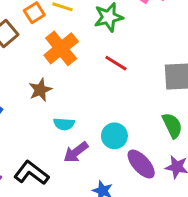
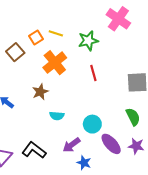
red line: (116, 63) -> (93, 73), turned 42
purple arrow: (76, 152) -> (71, 145), moved

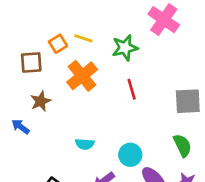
brown square: (15, 52) -> (31, 62), turned 36
brown star: (40, 92) -> (41, 101), moved

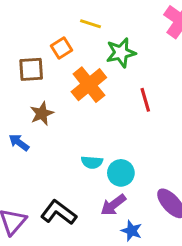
yellow line: (83, 38) -> (90, 24), moved
green star: (125, 48) -> (121, 53), moved
cyan circle: (130, 155) -> (121, 173), moved

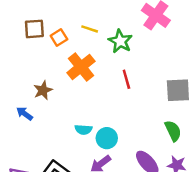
yellow line: (90, 24) -> (90, 29), moved
green star: (121, 53) -> (120, 41), moved, turned -30
brown square: (31, 69) -> (34, 29), moved

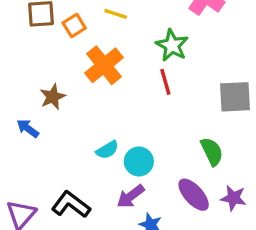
green star: (120, 41) -> (172, 45), moved
cyan semicircle: (83, 130) -> (107, 150), turned -35
green semicircle: (173, 131) -> (212, 152), moved

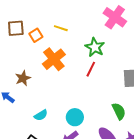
red line: (165, 82) -> (91, 69), turned 42
cyan semicircle: (107, 150) -> (41, 115), moved

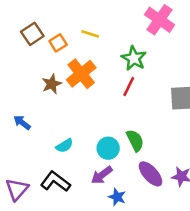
brown square: (16, 28) -> (32, 34), turned -30
brown star: (23, 78) -> (52, 84), moved
green semicircle: (119, 111) -> (135, 140), moved

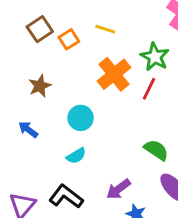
orange cross: (81, 74) -> (114, 74), moved
brown star: (52, 84) -> (40, 86), moved
green semicircle: (135, 140) -> (156, 150), turned -30
cyan circle: (108, 148) -> (81, 118), moved

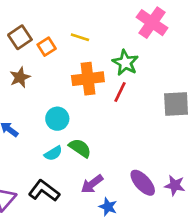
orange cross: (114, 74) -> (88, 79), turned 32
brown star: (40, 86) -> (20, 77), moved
green semicircle: (156, 150) -> (80, 148), moved

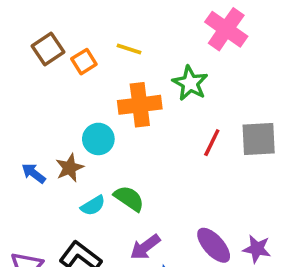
brown star: (20, 77) -> (70, 168), moved
red line: (120, 92) -> (212, 143), moved
cyan circle: (57, 119) -> (98, 139), moved

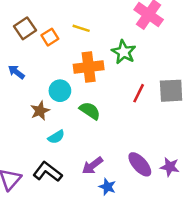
blue arrow: (34, 173) -> (16, 72), moved
green semicircle: (129, 198) -> (90, 111), moved

